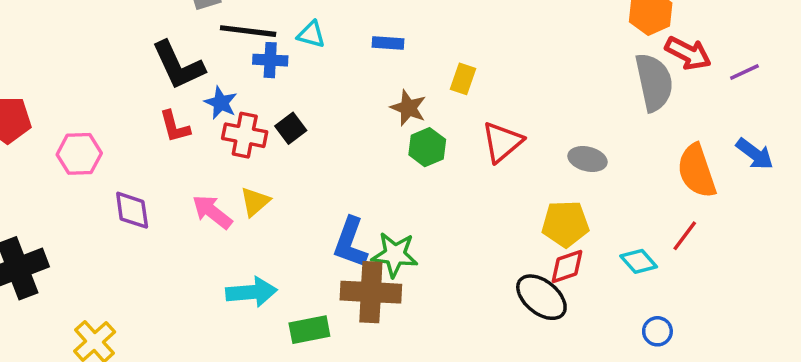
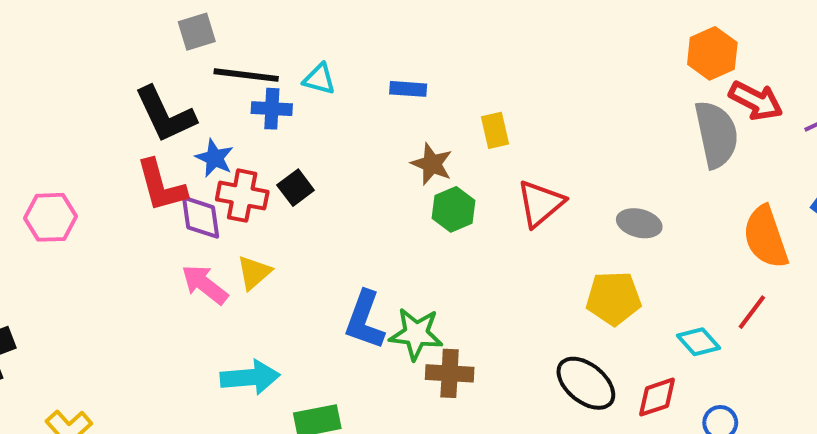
yellow rectangle: (463, 79) -> (495, 130), turned -32
red L-shape: (175, 127) -> (161, 186), size x1.4
purple diamond: (132, 210) -> (201, 217), moved
red diamond: (567, 266) -> (657, 397), moved
brown cross: (371, 292) -> (450, 373), moved, size x0.7

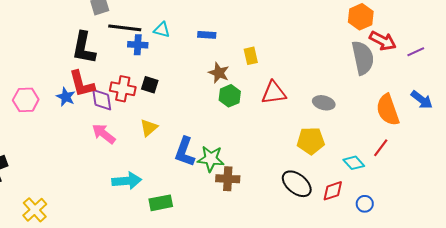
black L-shape: (165, 115) -> (84, 48), turned 36
blue star: (215, 158) -> (66, 97), moved
black square: (296, 188) -> (150, 85), turned -36
red triangle: (540, 203) -> (274, 93), turned 32
yellow triangle: (254, 273) -> (149, 128), moved

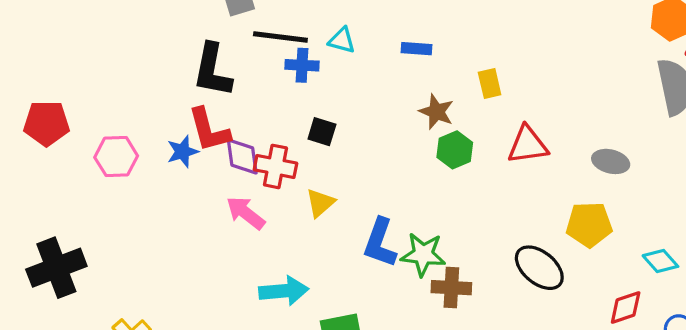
red cross: (123, 89) -> (275, 166), moved
blue star: (66, 97) -> (183, 152), turned 30
black ellipse: (297, 184) -> (539, 268), moved

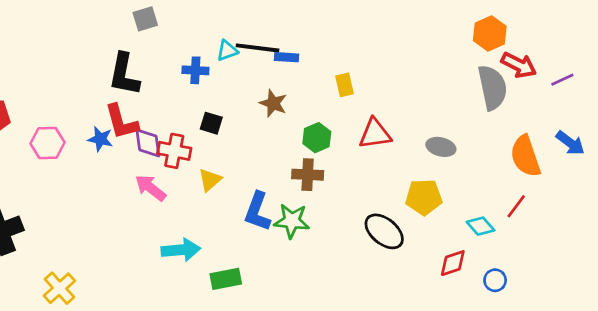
black line: (280, 37) -> (257, 48), moved
cyan triangle: (342, 40) -> (227, 51), turned -35
brown star: (436, 112) -> (273, 103), moved
blue star: (183, 152) -> (100, 139), turned 30
brown cross: (451, 288) -> (308, 175), moved

